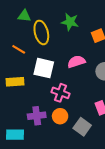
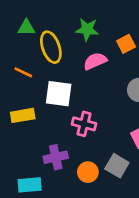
pink semicircle: (76, 62) -> (95, 61), moved
orange circle: (60, 116) -> (88, 172), moved

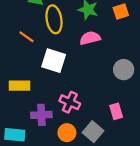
orange square: (126, 44) -> (121, 11), moved
yellow rectangle: (23, 115) -> (19, 86), moved
pink cross: (84, 124) -> (70, 102), moved

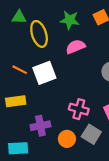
orange line: (26, 37) -> (20, 70), moved
white square: (54, 61) -> (44, 73), turned -30
pink cross: (70, 102) -> (79, 109), moved

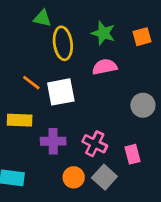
purple cross: (40, 126) -> (53, 141), moved

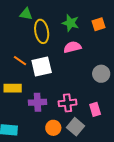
pink cross: (95, 144) -> (68, 103), turned -30

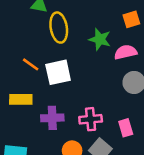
green star: (70, 23) -> (100, 39), moved
pink semicircle: (72, 47) -> (126, 52), moved

